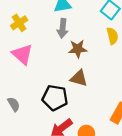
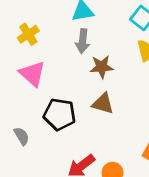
black pentagon: (55, 98) -> (60, 114), moved

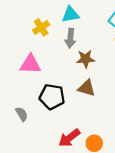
yellow cross: (28, 34) -> (41, 27), moved
pink triangle: (32, 74) -> (30, 64), turned -40

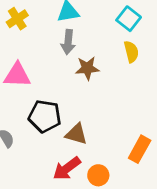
yellow cross: (41, 27) -> (17, 19), moved
brown triangle: (87, 88) -> (76, 134), moved

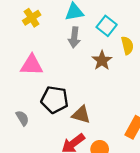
cyan square: (129, 19) -> (107, 26), moved
brown star: (87, 68) -> (102, 60), moved, turned -30

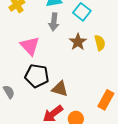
yellow semicircle: (127, 45) -> (100, 43), moved
pink triangle: (32, 65) -> (30, 46), moved, turned 45

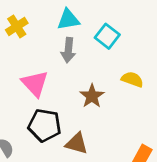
brown star: (78, 42) -> (92, 96), moved
yellow semicircle: (100, 43) -> (132, 79), turned -56

